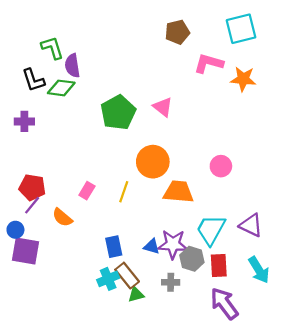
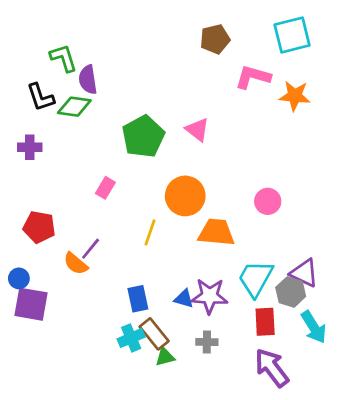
pink rectangle: (87, 191) -> (105, 188), moved
purple line: (32, 205) -> (91, 249), moved
gray hexagon: (192, 259) -> (291, 292), moved

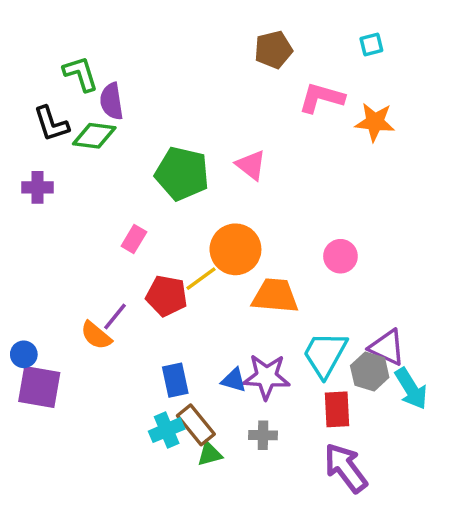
cyan square: (292, 35) -> (371, 45), size x0.5
green pentagon: (143, 136) -> (182, 174), turned -30
red pentagon: (39, 227) -> (167, 296), moved
yellow line: (150, 232) -> (201, 279), moved, turned 35
cyan arrow: (314, 327) -> (411, 389), moved

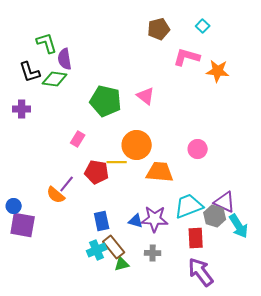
cyan square: (371, 45) -> (203, 26), moved, turned -32
yellow line: (201, 279) -> (117, 162), turned 36
cyan trapezoid: (325, 354) -> (189, 206), turned 40

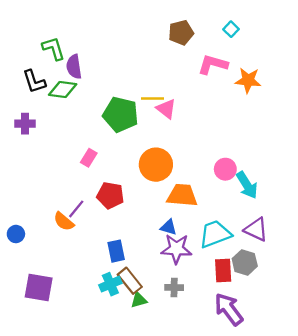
yellow line: (117, 162) -> (153, 99), moved
gray hexagon: (215, 216) -> (245, 262), moved
blue triangle: (136, 221) -> (168, 227), moved
purple square: (23, 225) -> (39, 288), moved
cyan arrow: (239, 226) -> (247, 185), moved

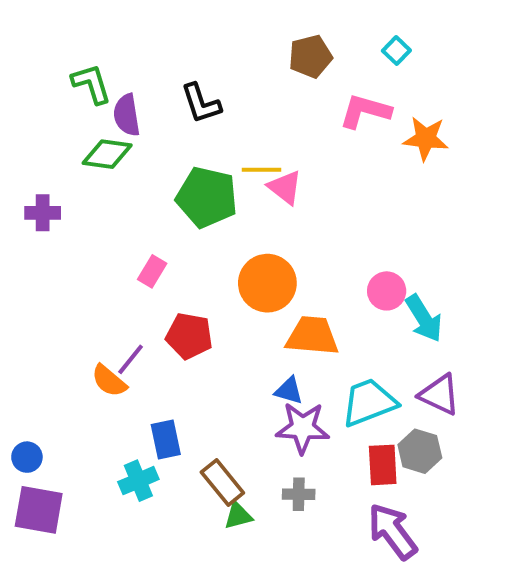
black L-shape: (34, 82) -> (201, 103), moved
blue circle: (16, 234) -> (27, 457), moved
blue rectangle: (116, 251) -> (166, 440), moved
cyan cross: (110, 284) -> (138, 481), moved
purple square: (39, 288) -> (39, 510), moved

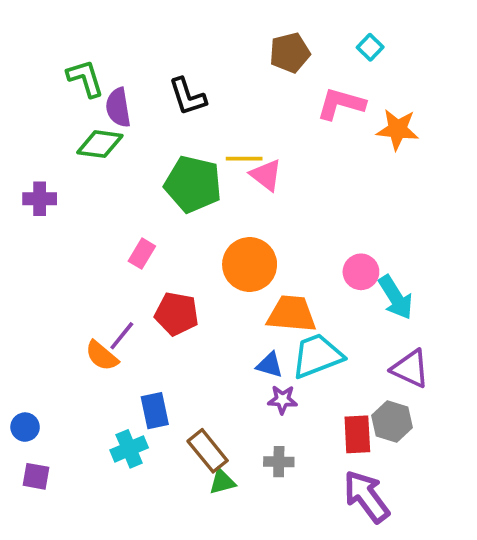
cyan trapezoid: (369, 402) -> (317, 356), moved
purple star: (303, 428) -> (282, 400), size x0.6
purple square: (39, 510) -> (36, 476), size x0.6

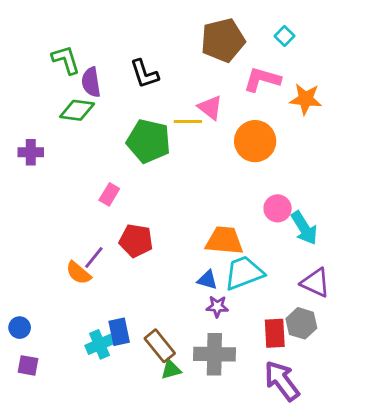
brown pentagon: (290, 53) -> (223, 40), size x1.4
pink triangle: (266, 175) -> (210, 107), moved
orange circle: (250, 265) -> (255, 141), moved
blue rectangle: (155, 411) -> (119, 332), moved
gray cross: (279, 462) -> (214, 354), size x1.8

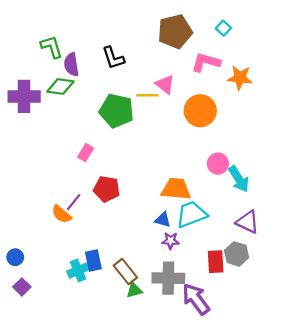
purple cross: (31, 152) -> (24, 96), moved, size x1.6
purple square: (28, 365) -> (22, 287), turned 35
purple arrow: (282, 381) -> (196, 299), moved

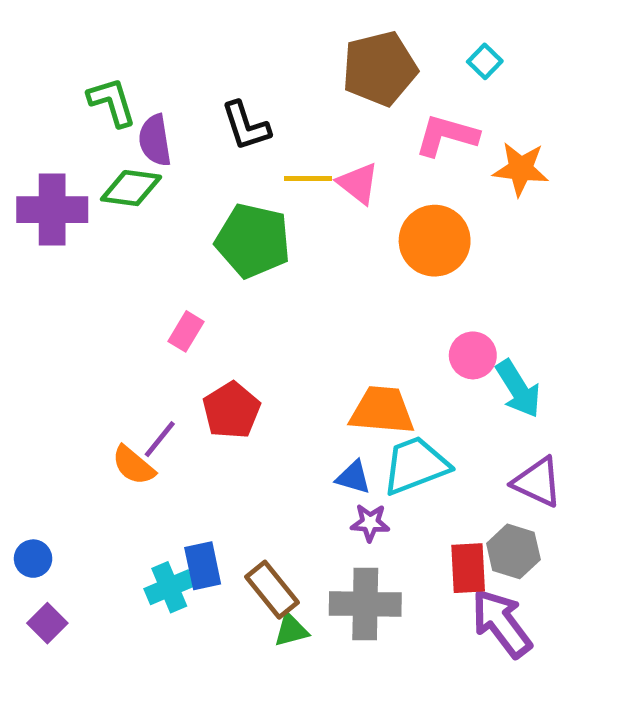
yellow line: (147, 95) -> (308, 179), moved
red pentagon: (107, 189) -> (231, 410), turned 30
purple arrow: (196, 299) -> (502, 623), moved

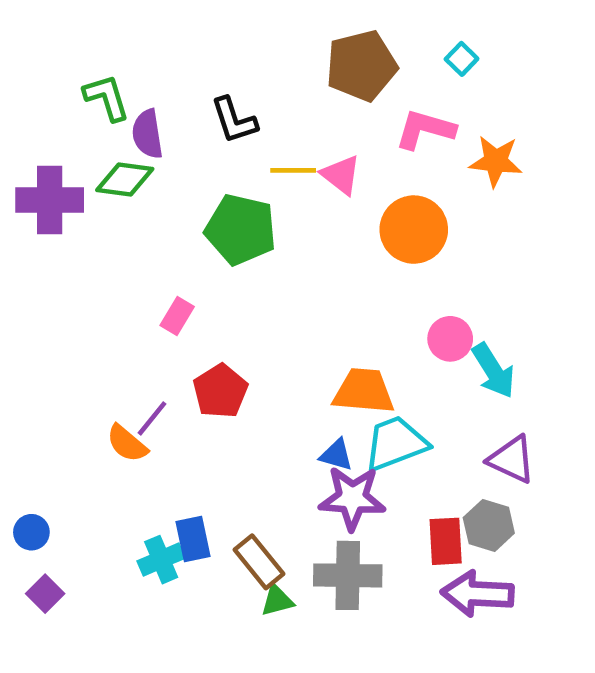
purple star: (370, 523) -> (352, 498), size x1.8
purple arrow: (502, 623) -> (477, 594), turned -50

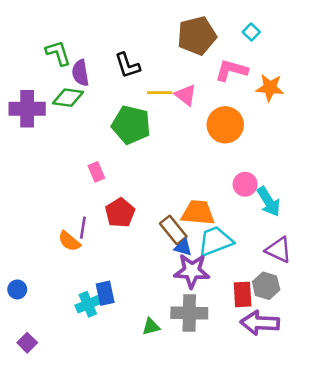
pink rectangle: (177, 316) -> (96, 172), turned -54
purple line: (152, 418) -> (83, 228), turned -30
brown rectangle: (259, 562) -> (173, 230), moved
purple square: (45, 594) -> (27, 343), moved

